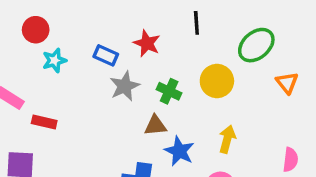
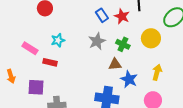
red star: (147, 43) -> (122, 16), moved
blue rectangle: (106, 55) -> (102, 15), moved, turned 32
cyan star: (54, 60) -> (58, 40), moved

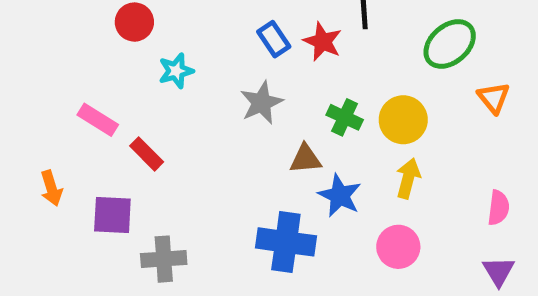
yellow circle: (151, 38) -> (403, 120), moved
cyan star: (58, 40) -> (176, 71), moved
green cross: (123, 44) -> (345, 117), moved
red rectangle: (50, 62) -> (147, 154), turned 32

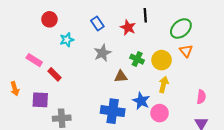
blue rectangle: (274, 39) -> (97, 23), moved
orange triangle: (494, 98) -> (186, 51), moved
blue star: (340, 196) -> (141, 101), moved

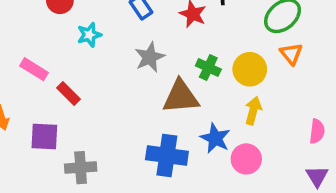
brown triangle: (121, 76) -> (181, 97), size x1.6

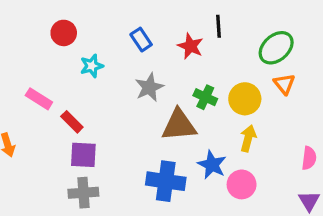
purple square: (44, 137) -> (83, 155), moved

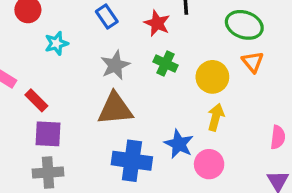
green ellipse: (276, 48) -> (244, 25), turned 60
green cross: (205, 97) -> (165, 63), moved
brown triangle: (179, 125) -> (115, 109), moved

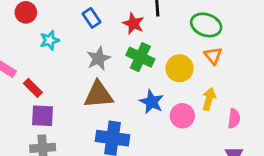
green cross: (165, 63) -> (140, 57), size x1.4
yellow arrow: (216, 117) -> (209, 99), moved
blue star: (179, 144) -> (152, 102), moved
pink circle: (209, 164) -> (182, 116), moved

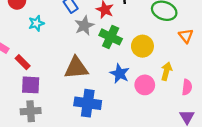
orange triangle: (213, 56) -> (186, 36), moved
gray star: (98, 58) -> (84, 26), moved

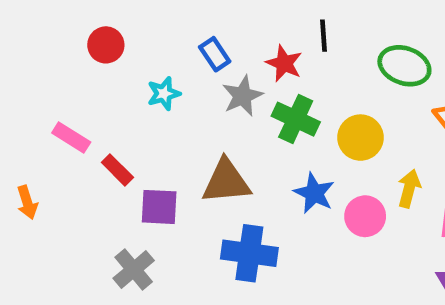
cyan star: (36, 23) -> (164, 94), moved
purple square: (31, 85) -> (159, 207), moved
gray cross: (31, 111) -> (134, 269), turned -36

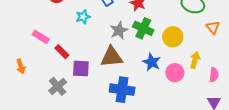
gray star: (242, 96) -> (119, 30), moved
gray cross: (134, 269) -> (58, 86), moved

